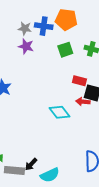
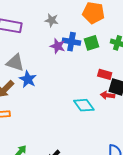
blue cross: (44, 26) -> (71, 42), moved
purple star: (26, 46) -> (58, 46), moved

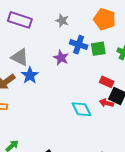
purple star: (58, 46) -> (61, 58), moved

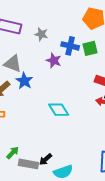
gray star: (62, 21) -> (41, 34), moved
cyan diamond: (82, 109) -> (59, 110), moved

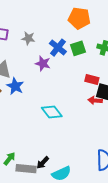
blue cross: (70, 46) -> (58, 48), turned 30

